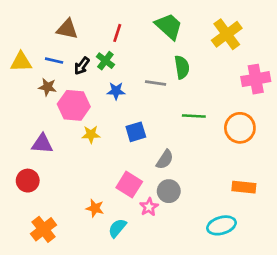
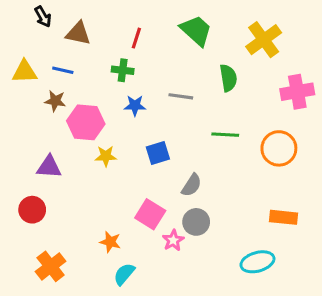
green cross: (105, 61) -> (123, 70), turned -30
black arrow: (82, 66) -> (43, 17), moved, turned -66
green semicircle: (182, 67) -> (228, 78), moved
cyan semicircle: (117, 228) -> (124, 274), moved

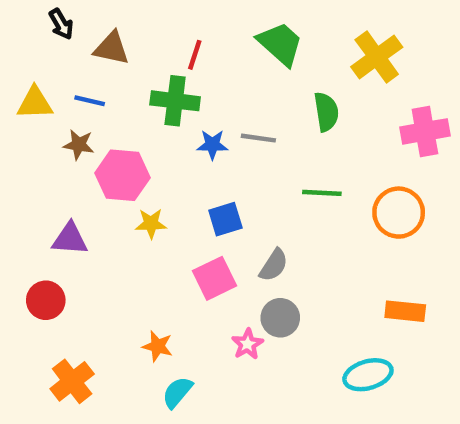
green cross: (123, 70) -> (175, 101), size x1.5
blue star: (135, 105) -> (212, 145), moved
pink square: (150, 214) -> (215, 278), moved, turned 32

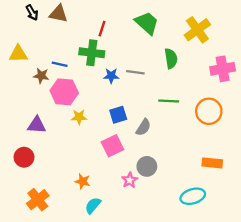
brown triangle: (112, 48) -> (58, 14), moved
blue line: (90, 101) -> (60, 64), moved
gray semicircle: (274, 265) -> (143, 127), moved

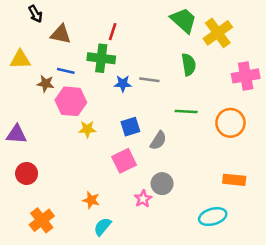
brown triangle: (58, 14) -> (61, 34), moved
green trapezoid: (147, 23) -> (184, 20), moved
purple triangle: (37, 125) -> (16, 134), moved

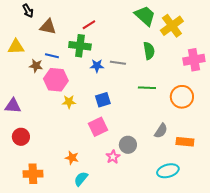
red line: (113, 32) -> (89, 25), turned 40
gray semicircle: (158, 141) -> (161, 131), moved
orange cross: (42, 220) -> (33, 174), turned 36

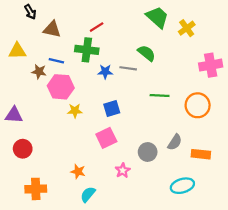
yellow cross: (172, 26) -> (187, 28), size x0.7
green semicircle: (149, 51) -> (147, 53), moved, turned -42
gray circle: (128, 145) -> (148, 152), moved

